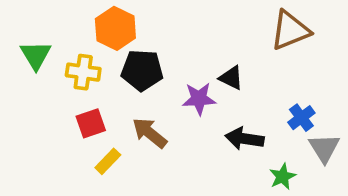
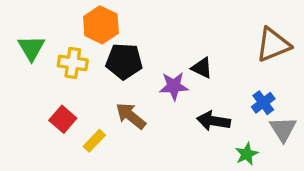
brown triangle: (290, 30) -> (273, 45), moved
red square: (91, 123) -> (63, 119), moved, turned -30

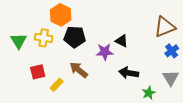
green triangle: (31, 48) -> (19, 41), moved
blue cross: (263, 103) -> (172, 51), moved
red square: (63, 119) -> (38, 72), turned 35

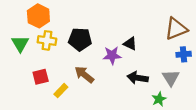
orange hexagon: (61, 15) -> (38, 16), moved
blue cross: (172, 51) -> (184, 54), turned 32
gray triangle: (171, 78) -> (171, 78), moved

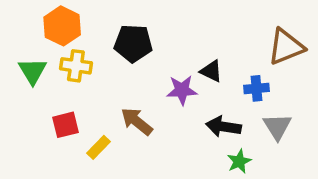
black pentagon: (80, 39) -> (133, 43), moved
blue cross: (184, 54) -> (256, 88), moved
green star: (159, 99) -> (239, 161), moved

